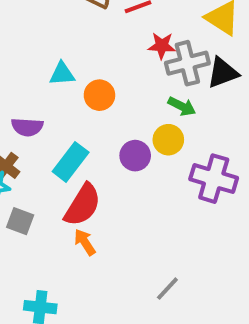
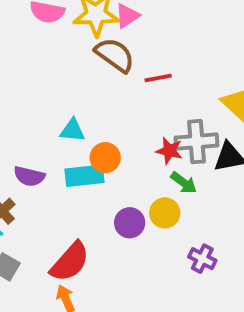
red star: (162, 46) -> (169, 151), moved
cyan rectangle: (71, 162) -> (84, 176), moved, turned 36
purple cross: (214, 179) -> (202, 259), size x0.6

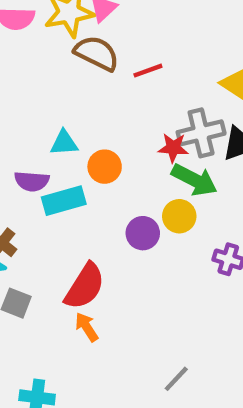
purple semicircle: (29, 176) -> (32, 181), moved
cyan rectangle: (84, 176) -> (64, 201), moved
green arrow: (184, 183) -> (194, 180), size x1.5

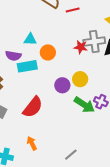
green arrow: (194, 180) -> (84, 105), moved
orange arrow: (87, 327) -> (32, 143), moved

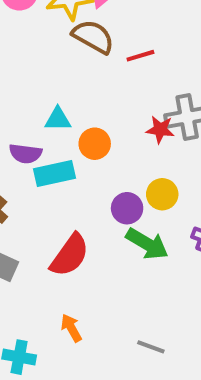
green arrow: (84, 105) -> (147, 244), moved
gray line: (71, 155) -> (151, 347), turned 64

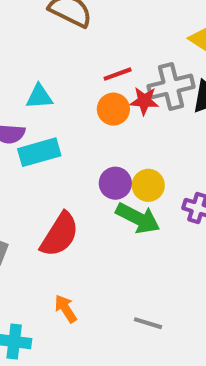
red line: (140, 56) -> (118, 74), moved
orange circle: (95, 144) -> (113, 109), moved
yellow circle: (162, 194) -> (148, 185), moved

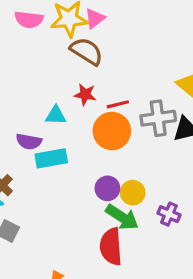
red star: (144, 101) -> (85, 94), moved
orange circle: (113, 109) -> (112, 131), size x1.5
red semicircle: (60, 235) -> (111, 247), moved, turned 138

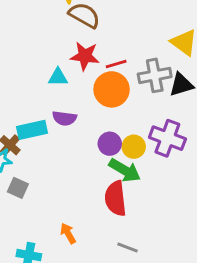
red star: (85, 94) -> (85, 56), size x1.4
purple semicircle: (29, 142) -> (64, 118), moved
cyan rectangle: (51, 158) -> (32, 130), moved
purple cross: (169, 214) -> (167, 138), moved, size x1.6

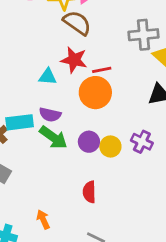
gray cross: (155, 75) -> (143, 35), moved
purple cross: (167, 138) -> (142, 142), size x0.7
green arrow: (125, 170) -> (53, 137), moved
red semicircle: (115, 198) -> (89, 192), size x0.7

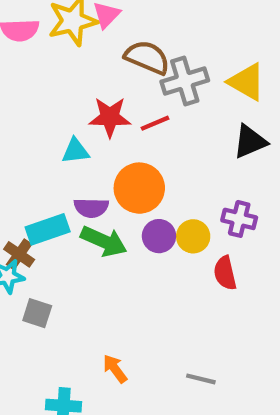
brown semicircle: (77, 23) -> (147, 57), moved
gray cross: (143, 35) -> (185, 81), moved
orange circle: (95, 93) -> (139, 188), moved
red semicircle: (89, 192) -> (225, 273), moved

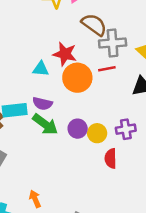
red line: (155, 123) -> (107, 69), moved
orange circle: (139, 188) -> (77, 78), moved
purple cross: (239, 219) -> (126, 129), turned -36

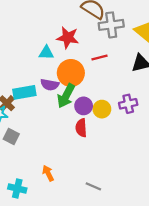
red line: (107, 69) -> (99, 57), moved
orange circle: (77, 78) -> (71, 73), moved
green arrow: (45, 124) -> (66, 96), moved, turned 85
red semicircle: (111, 158) -> (81, 128), moved

